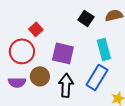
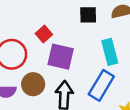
black square: (86, 18) -> (88, 15), turned -35
red square: (36, 29) -> (44, 34), moved

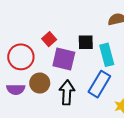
black square: (88, 15) -> (86, 42), moved

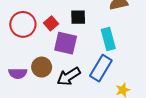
black square: (86, 42) -> (78, 17), moved
red circle: (21, 57) -> (23, 24), moved
black arrow: (67, 92) -> (69, 76), turned -125

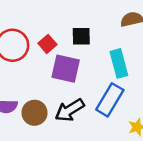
brown circle: (42, 67) -> (34, 113), moved

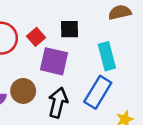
black arrow: (70, 110) -> (58, 103), turned 136
brown circle: (34, 113) -> (23, 91), moved

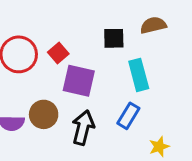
black square: (70, 29) -> (114, 38), moved
blue rectangle: (98, 92) -> (128, 116), size x0.7

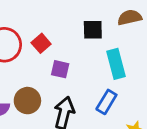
purple square: (79, 81) -> (60, 69), size x0.6

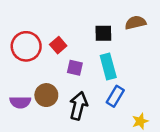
cyan rectangle: (116, 64) -> (108, 67), moved

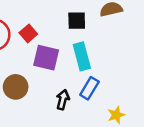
purple square: (75, 68) -> (46, 58), size x1.5
black arrow: (78, 106) -> (63, 100), moved, size x0.7

